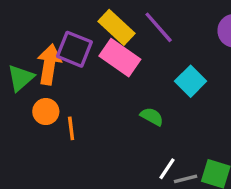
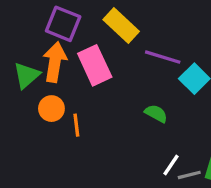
purple line: (159, 27) -> (163, 57), moved, turned -32
purple square: (74, 49) -> (63, 24), moved
pink rectangle: (120, 58) -> (95, 65), moved, turned 30

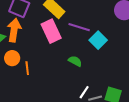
pink rectangle: (95, 65) -> (51, 31), moved

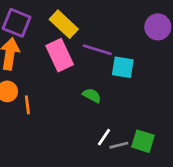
cyan square: (98, 40) -> (123, 67), turned -36

